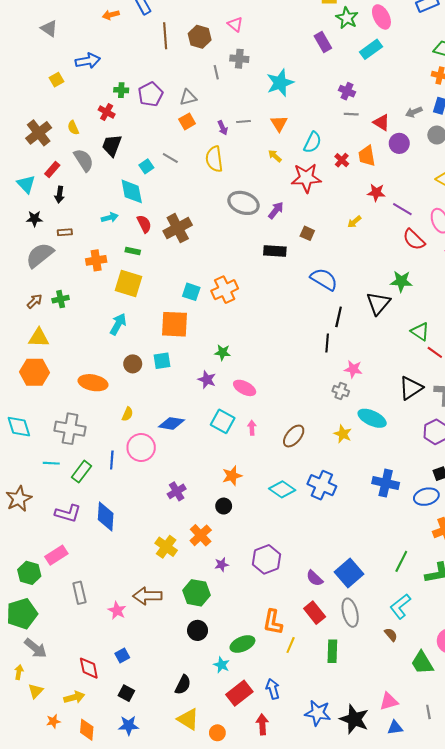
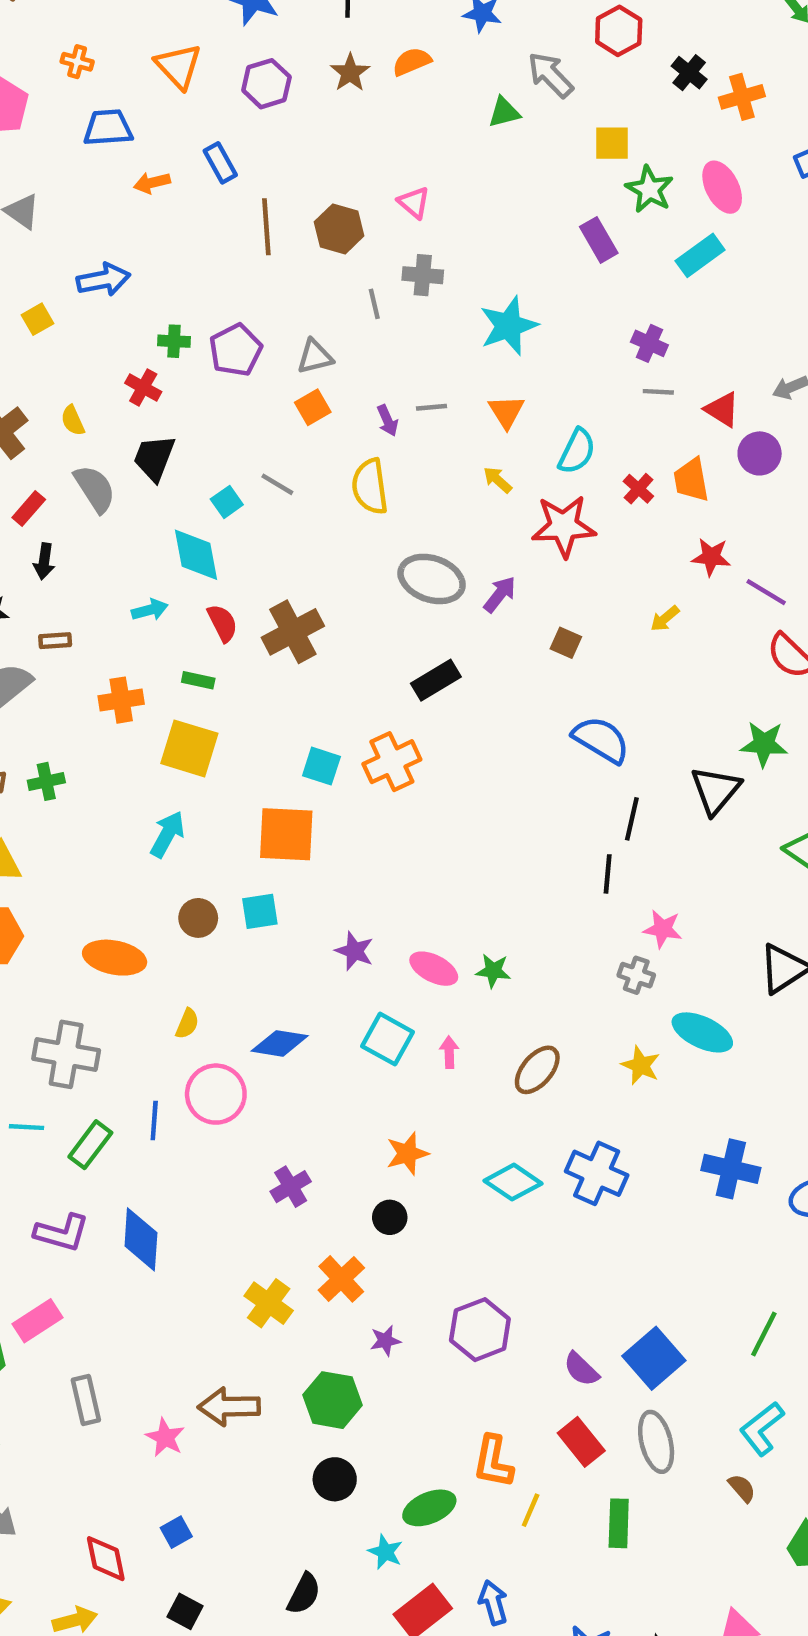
black rectangle: (275, 251) -> (436, 680), moved, turned -35
green star: (223, 352) -> (493, 971), moved

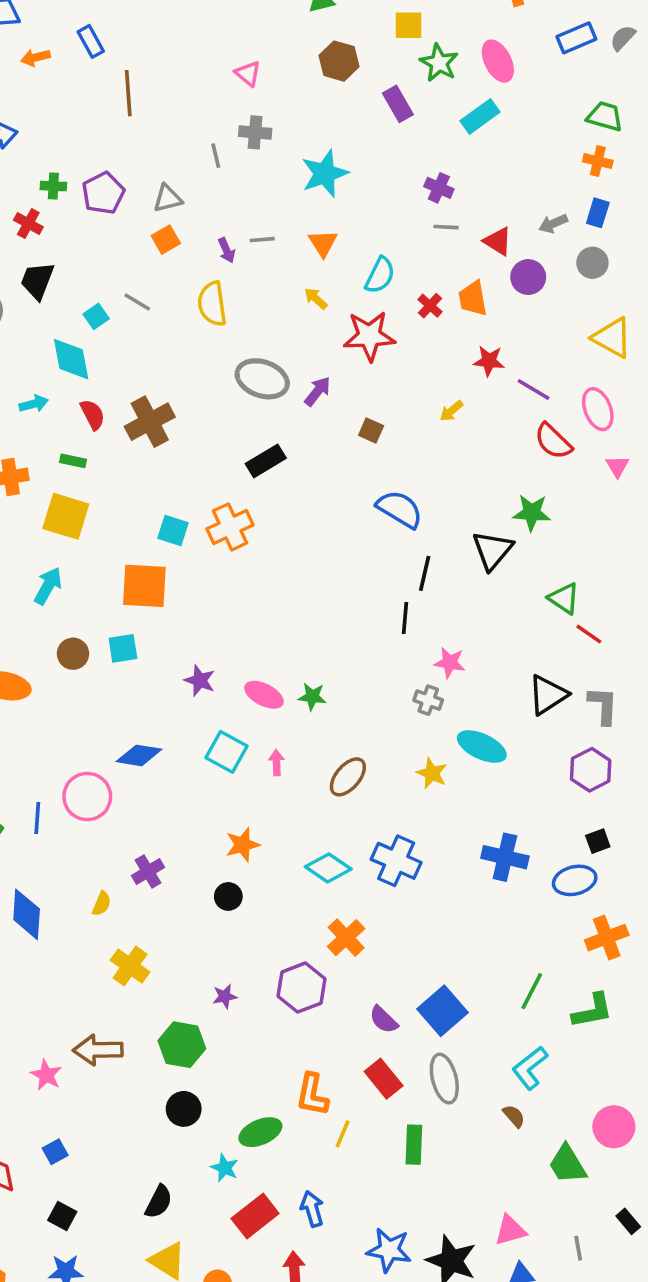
brown hexagon: (339, 229) -> (339, 61), moved
yellow semicircle: (187, 1024) -> (102, 904), moved
orange cross: (341, 1279) -> (346, 938), moved

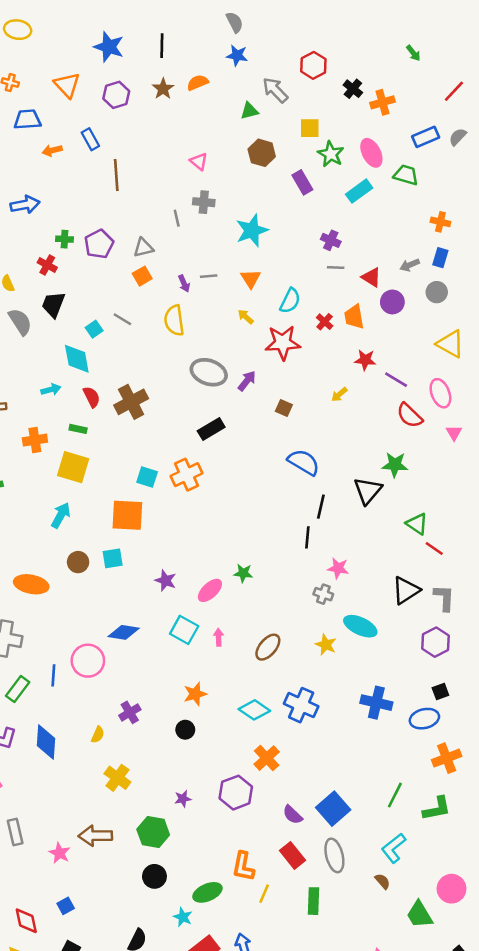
green trapezoid: (605, 116) -> (406, 175), moved
pink ellipse: (264, 695) -> (210, 590), turned -70
green star: (312, 697) -> (243, 573), moved

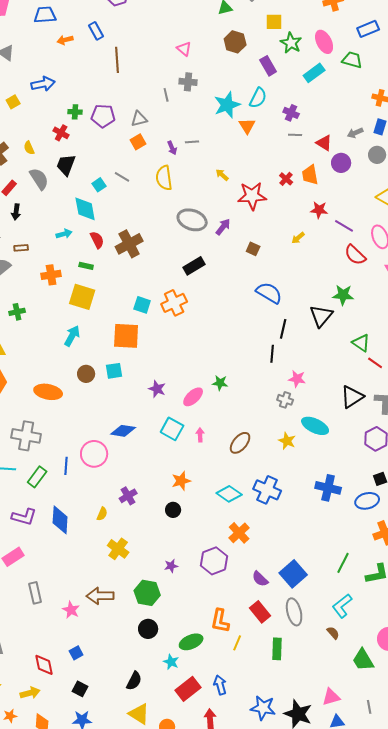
purple pentagon: (99, 244) -> (103, 116), turned 30
orange triangle: (251, 279) -> (247, 126), moved
cyan semicircle: (290, 301) -> (258, 98), moved

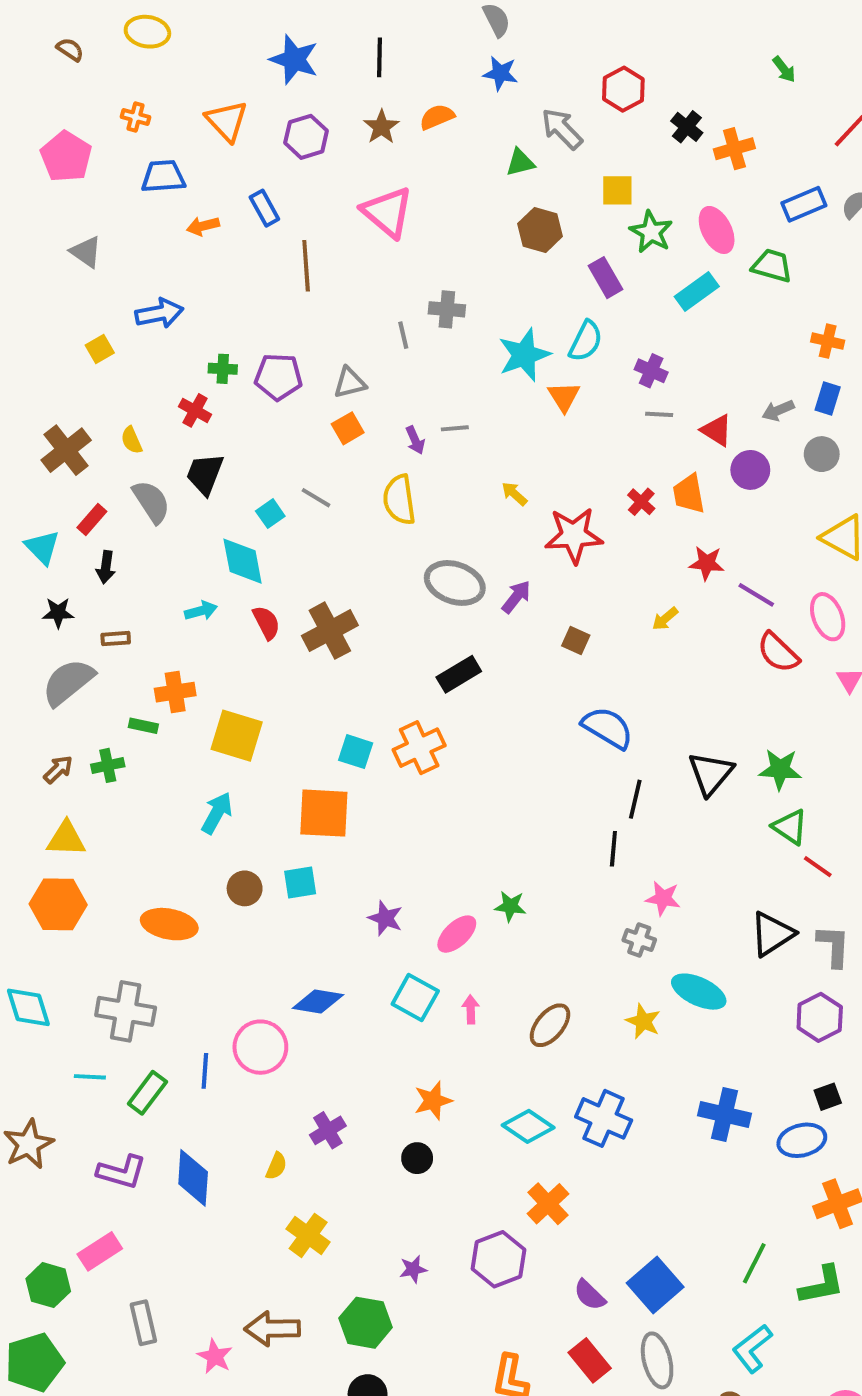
pink triangle: (184, 49) -> (387, 212), moved, size x1.8
green rectangle: (86, 266) -> (143, 726), moved
green star: (343, 295) -> (780, 769), moved

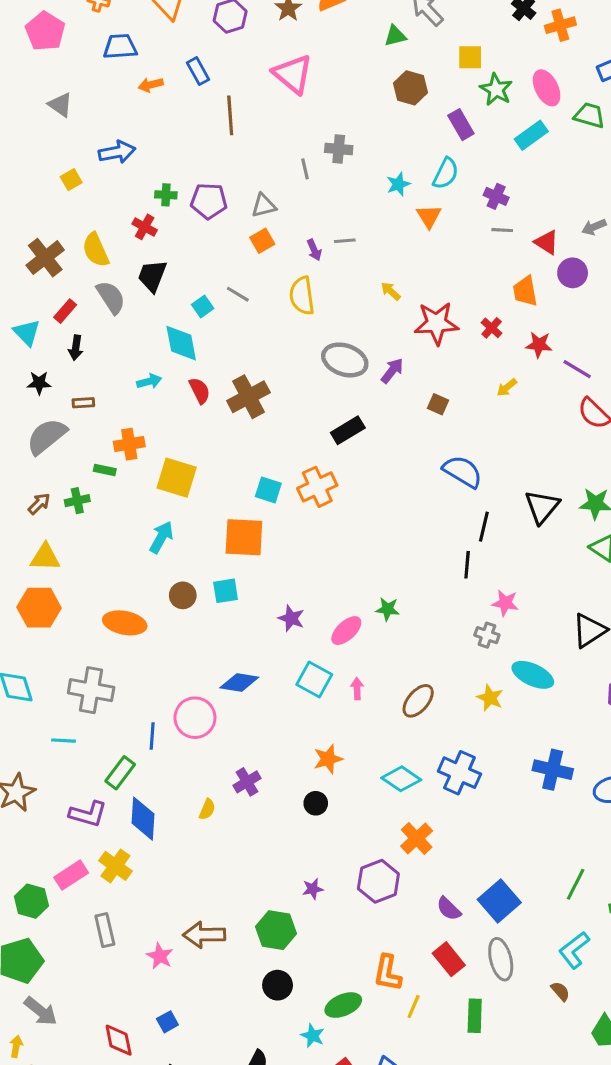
cyan star: (524, 355) -> (398, 184), size x0.6
yellow semicircle: (132, 440) -> (96, 250), size x1.6
red cross: (641, 502) -> (492, 328), moved
green rectangle: (147, 1093) -> (120, 773), moved
yellow cross: (308, 1235) -> (115, 866), moved

